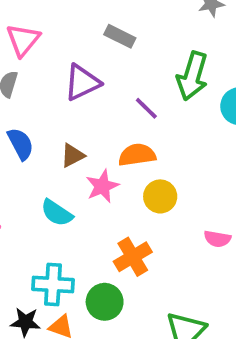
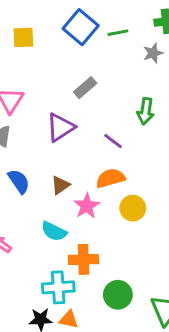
gray rectangle: (120, 36) -> (85, 88), turned -60
green arrow: (192, 76) -> (146, 111), size x0.7
orange cross: (133, 257) -> (83, 259), moved, turned 36
green circle: (105, 302) -> (118, 295), moved

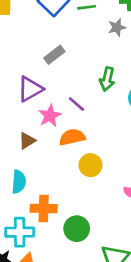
pink star: (87, 206) -> (50, 116), moved
cyan semicircle: (54, 231) -> (19, 182), turned -115
green circle: (118, 295) -> (77, 229), moved

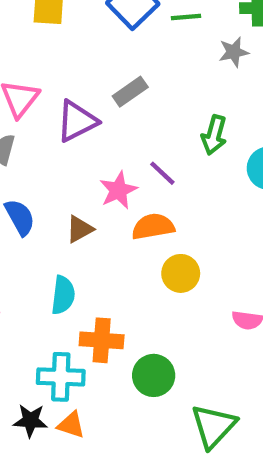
purple triangle: (30, 89) -> (77, 121), moved

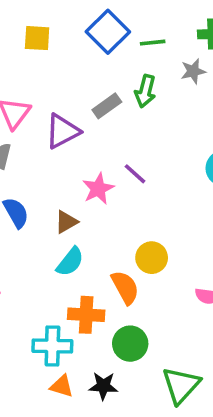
green arrow: (214, 135) -> (145, 91), moved
orange semicircle: (153, 227) -> (125, 287), moved, turned 72
cyan semicircle: (63, 295) -> (70, 262), moved, turned 32
black star: (30, 421) -> (103, 386), moved

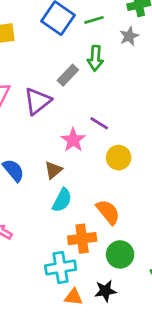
yellow circle: (152, 258) -> (119, 158), moved

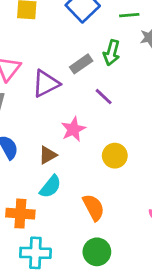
green line: (94, 20) -> (129, 15), moved
purple line: (99, 123) -> (104, 97), moved
orange cross: (82, 239) -> (20, 214), moved

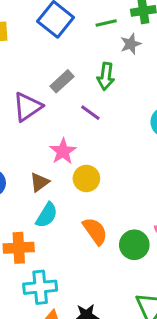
green arrow: (112, 53) -> (106, 76), moved
yellow circle: (115, 156) -> (86, 178), moved
green circle: (97, 252) -> (134, 245), moved

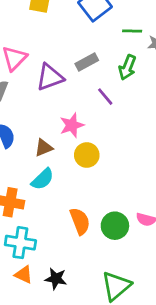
green line: (106, 23) -> (132, 31), moved
orange semicircle: (95, 231) -> (80, 221), moved

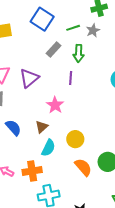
gray rectangle: (87, 62) -> (54, 50), moved
purple line: (105, 97) -> (71, 78), turned 64
yellow circle: (87, 155) -> (75, 139), moved

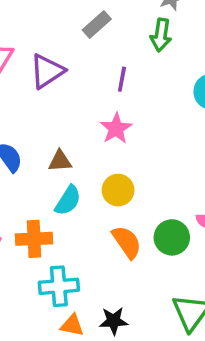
green arrow: (79, 53) -> (161, 35), moved
pink star: (55, 105) -> (116, 128), moved
brown triangle: (42, 127) -> (60, 161), turned 32

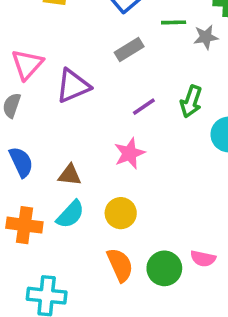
green arrow: (161, 35) -> (191, 101), moved
purple line: (122, 79) -> (144, 107), turned 35
orange cross: (34, 239) -> (24, 225), moved

